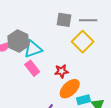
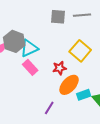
yellow square: (83, 42) -> (80, 51), moved

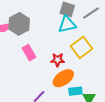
gray line: (82, 15) -> (91, 13), turned -42
cyan triangle: (29, 48) -> (67, 24), moved

